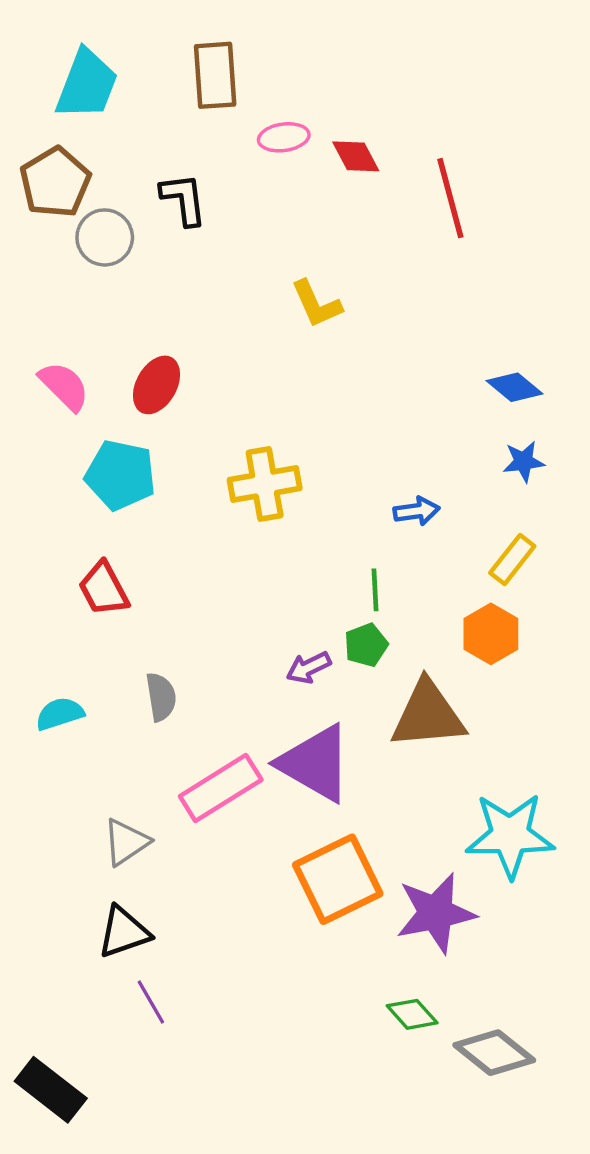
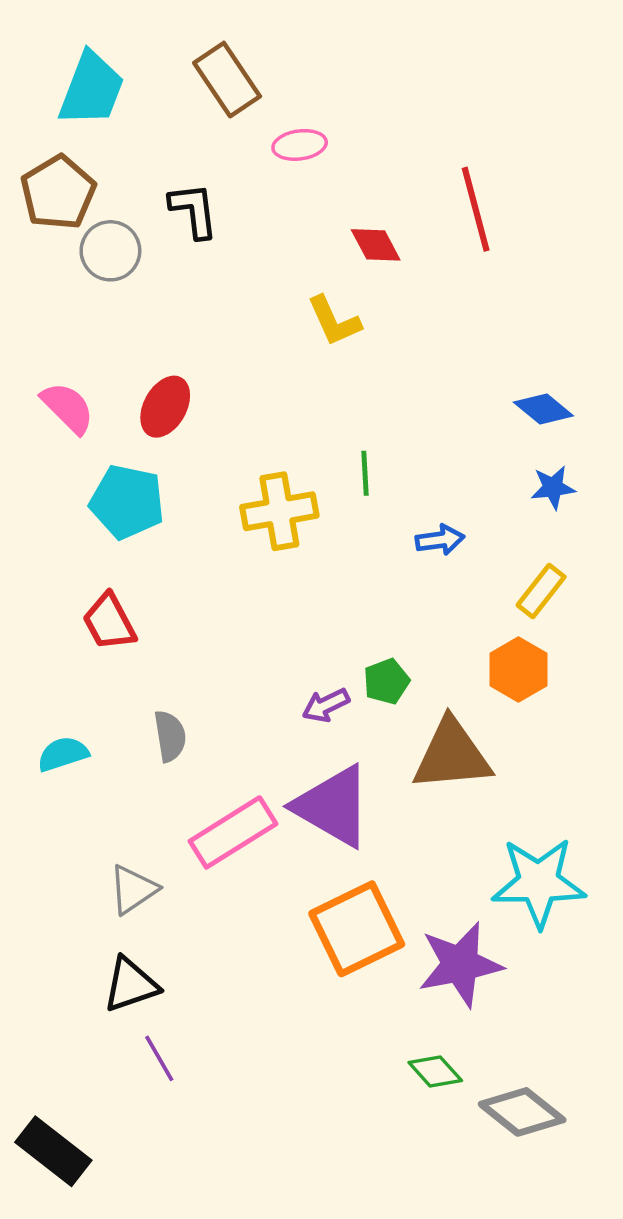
brown rectangle: (215, 75) -> (227, 80), turned -30
red diamond: (356, 156) -> (376, 245), moved
green line: (375, 590) -> (365, 473), moved

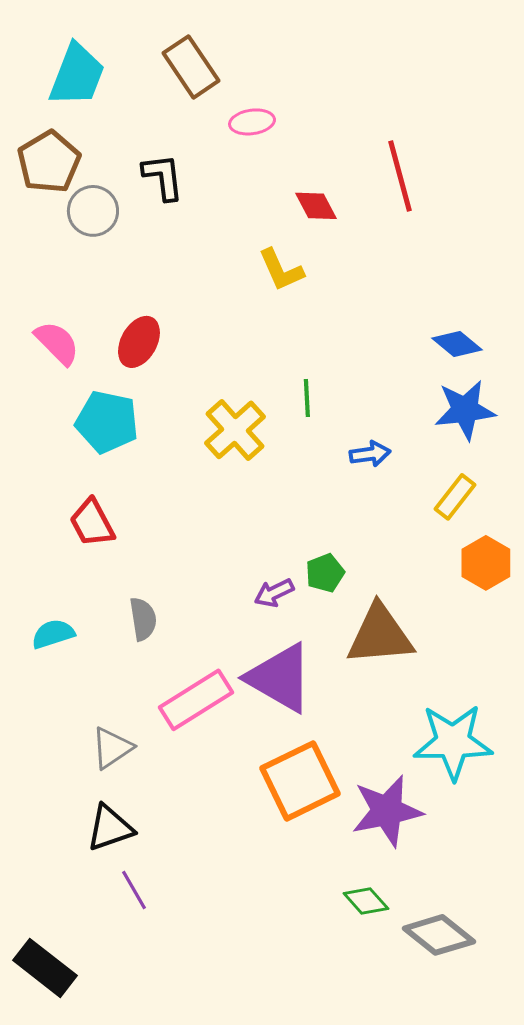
blue star: (553, 488) -> (465, 410), size x1.6
yellow cross: (279, 511) -> (235, 430), turned -32
orange hexagon: (518, 669) -> (486, 563), moved

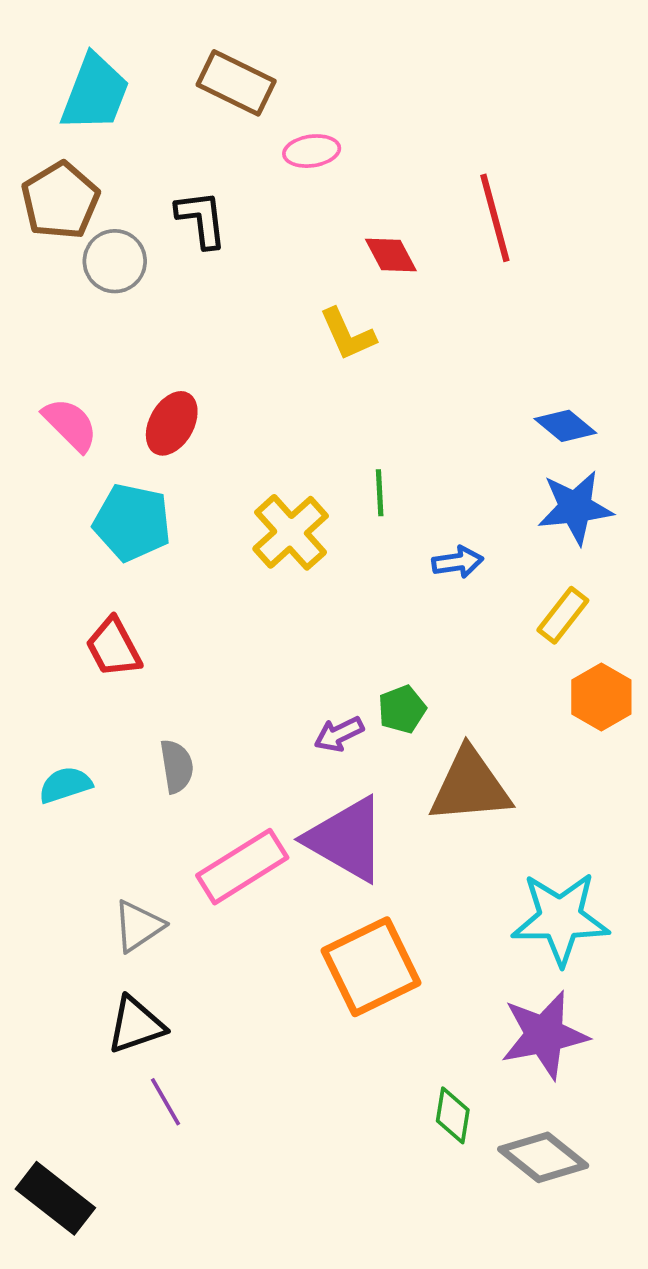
brown rectangle: (191, 67) -> (236, 83), turned -30
purple star: (387, 811) -> (544, 1035), moved
green diamond: (366, 901) -> (453, 1115), turned 51

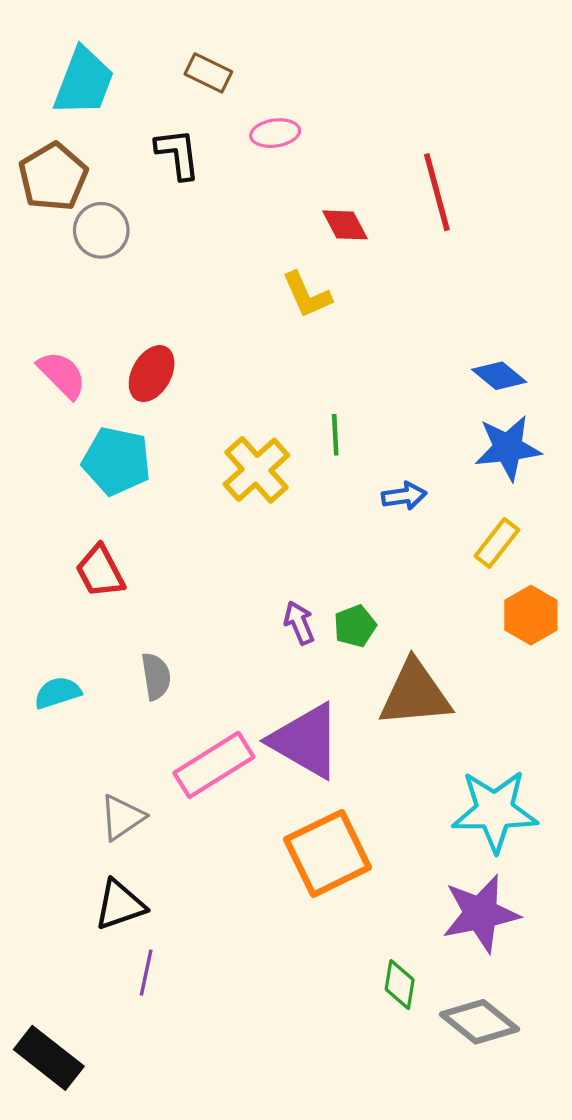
brown rectangle: (236, 83) -> (208, 73), size x0.7
black L-shape: (201, 219) -> (178, 154), moved
purple arrow: (339, 734) -> (299, 623), moved, turned 93
purple line: (166, 1102) -> (146, 973), turned 42

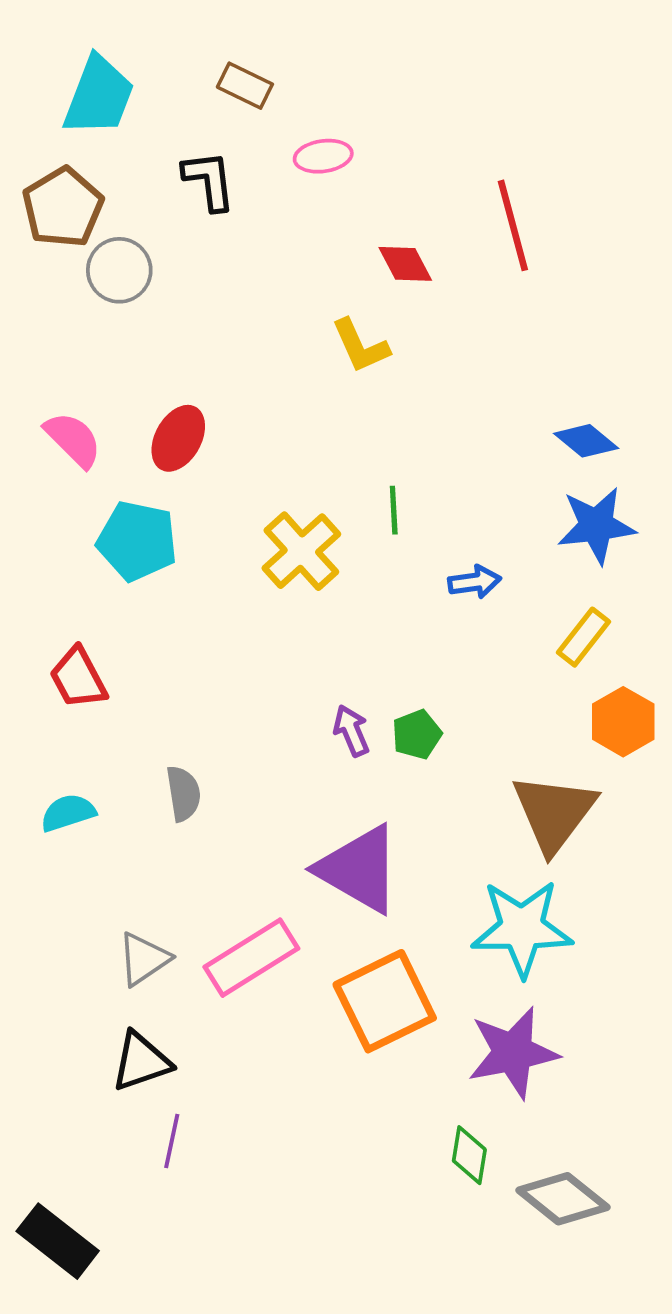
red trapezoid: (100, 571) -> (78, 678), moved
brown triangle: (415, 694) -> (554, 813), moved, turned -48
pink rectangle: (214, 765) -> (251, 958), moved
cyan star: (495, 811) -> (522, 928), moved
purple star: (481, 914) -> (513, 1053), moved

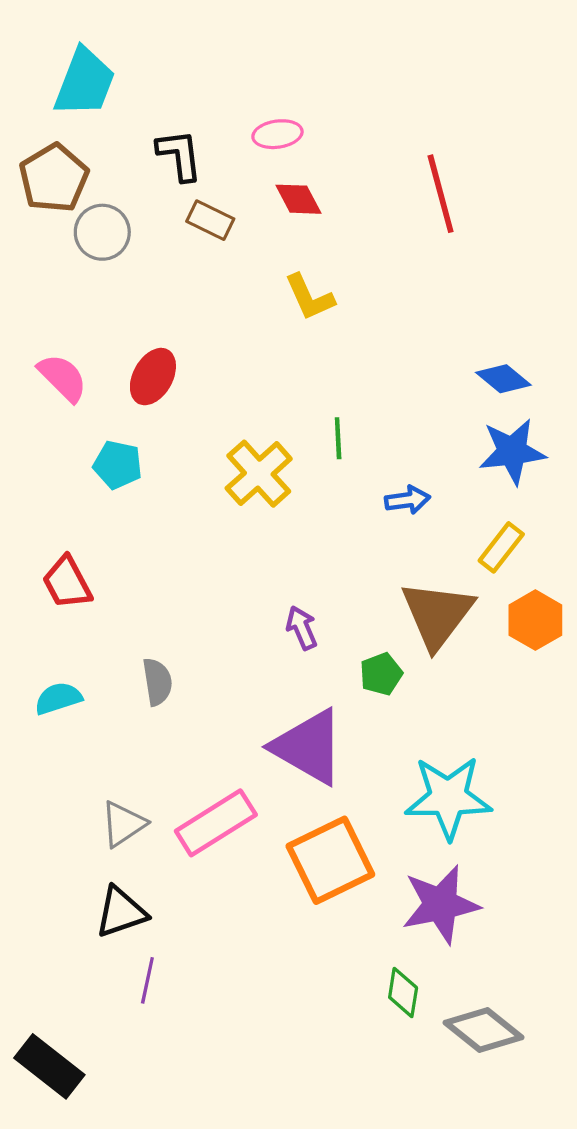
brown rectangle: (245, 86) -> (210, 220), moved
red diamond: (405, 264) -> (298, 199), moved
cyan pentagon: (137, 541) -> (118, 465), size x0.7
green pentagon: (417, 735) -> (381, 674), moved
brown triangle: (554, 813) -> (437, 615), moved

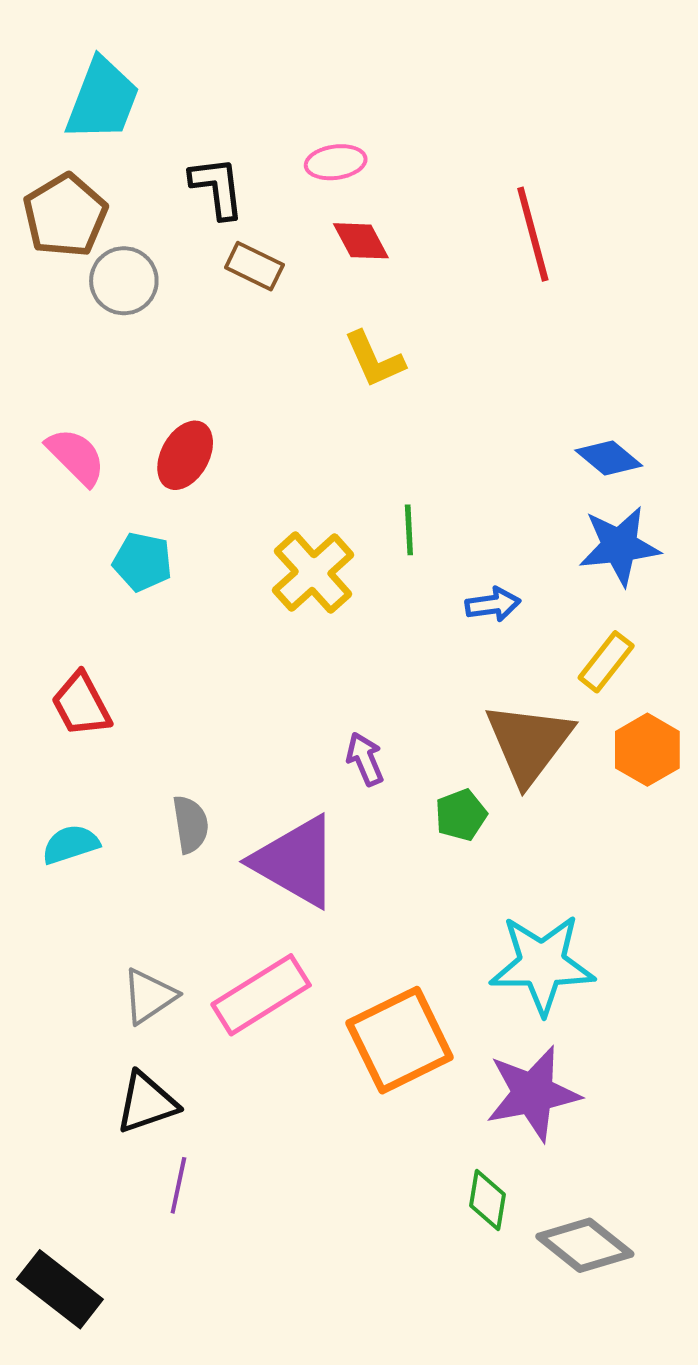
purple triangle: (308, 747) -> (296, 862), moved

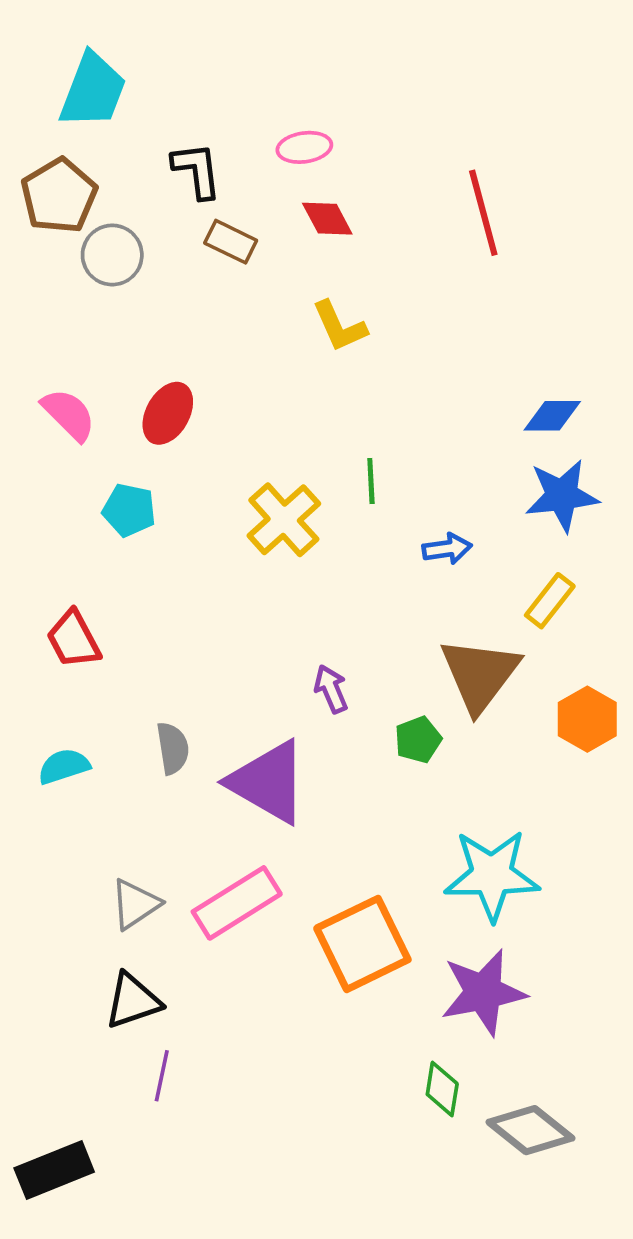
blue diamond: (609, 458) -> (552, 416), turned -40
orange hexagon: (647, 750) -> (587, 719), moved
black rectangle: (60, 1289) -> (54, 1170), turned -60

